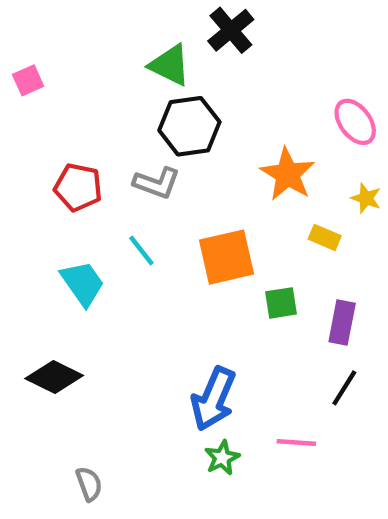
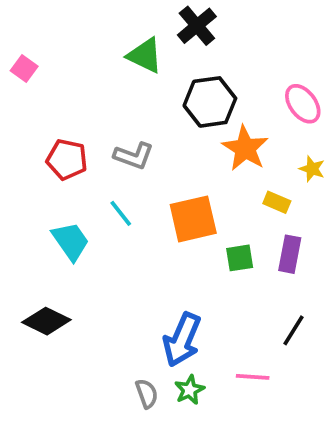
pink square: (28, 80) -> (24, 68), turned -30
black hexagon: (189, 126) -> (210, 102), moved
purple rectangle: (342, 323) -> (290, 254), moved
gray semicircle: (89, 484) -> (147, 394), moved

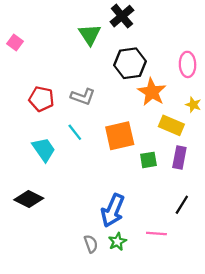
green triangle: (145, 55) -> (90, 34), turned 30
pink ellipse: (303, 104) -> (188, 64), turned 35
yellow rectangle: (277, 202) -> (171, 125), size x1.5

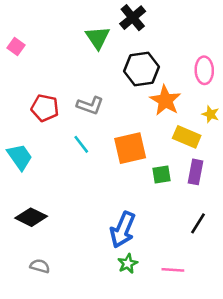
cyan trapezoid: (44, 150) -> (20, 157), moved
pink line: (156, 234) -> (173, 270), moved
gray semicircle: (91, 244) -> (40, 266), moved, turned -54

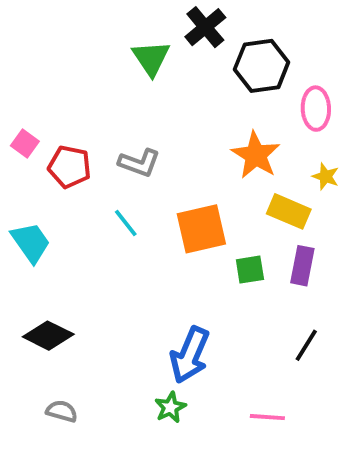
pink square: (16, 46) -> (25, 143), moved
black hexagon: (141, 69) -> (262, 66), moved
green star: (128, 264) -> (170, 407), moved

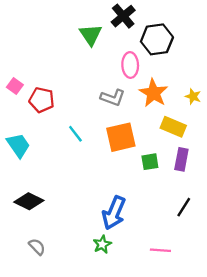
pink ellipse: (316, 109) -> (130, 65), moved
gray L-shape: (139, 163) -> (113, 98), moved
yellow star: (326, 176) -> (193, 96), moved
gray semicircle: (62, 411) -> (37, 247), turned 30

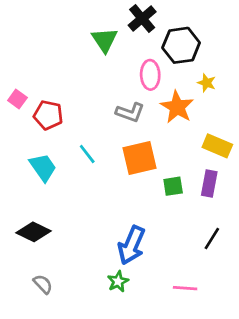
yellow star: (193, 96) -> (207, 83), moved
yellow rectangle: (173, 127) -> (217, 146), moved
cyan trapezoid: (18, 145) -> (43, 167), moved

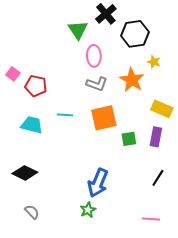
pink ellipse: (150, 75) -> (94, 56), moved
cyan line: (87, 154) -> (65, 115), turned -49
cyan trapezoid: (43, 167) -> (32, 125), turned -40
pink line: (185, 288) -> (151, 219), moved

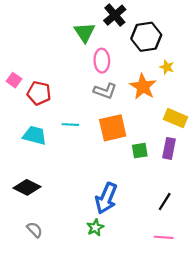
black line: (158, 178) -> (165, 202), moved

